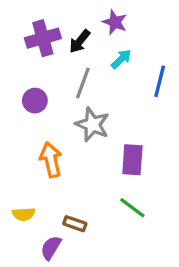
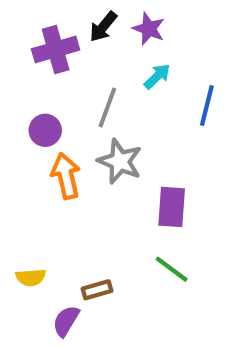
black arrow: (80, 41) -> (103, 27), moved
orange arrow: (51, 160) -> (66, 176), moved
brown rectangle: (75, 224) -> (97, 290), turned -35

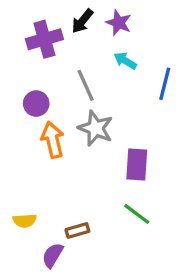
cyan arrow: (157, 76) -> (125, 61), turned -105
gray line: (107, 107) -> (86, 85), turned -44

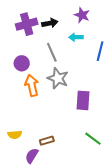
black arrow: (82, 21) -> (50, 23), moved, turned -140
purple star: (119, 23) -> (82, 15), moved
cyan arrow: (125, 61) -> (76, 37), turned -32
green line: (137, 214) -> (93, 139), moved

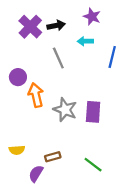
purple cross: (27, 24) -> (30, 27), turned -30
purple circle: (22, 63) -> (18, 77), moved
gray star: (58, 78) -> (65, 110), moved
green line: (93, 139) -> (93, 165), moved

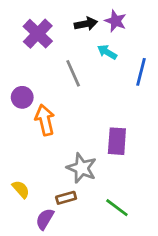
black arrow: (56, 26) -> (86, 24), moved
cyan arrow: (85, 41) -> (107, 52), turned 32
gray star: (65, 110) -> (82, 168), moved
yellow semicircle: (17, 150) -> (21, 189), turned -128

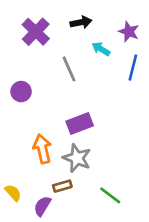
purple star: (116, 21) -> (129, 32), moved
orange arrow: (45, 120) -> (42, 149), moved
purple rectangle: (117, 141) -> (80, 124), moved, turned 65
yellow semicircle: (21, 189) -> (13, 193), moved

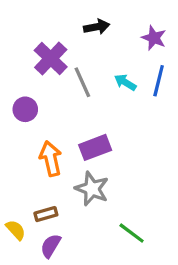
purple cross: (36, 32) -> (51, 59), moved
cyan arrow: (101, 49) -> (125, 82), moved
orange arrow: (42, 149) -> (51, 159), moved
brown rectangle: (62, 186) -> (46, 214), moved

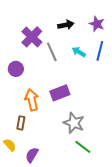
black arrow: (97, 27) -> (66, 25), moved
gray star: (92, 189) -> (74, 123), moved
brown rectangle: (46, 214) -> (21, 123), moved, turned -64

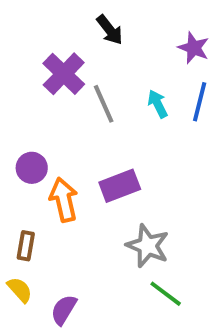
black arrow: (66, 25) -> (110, 30), moved, turned 63
cyan arrow: (79, 52) -> (158, 104), turned 32
purple circle: (16, 69) -> (32, 168), moved
brown rectangle: (21, 123) -> (26, 246), moved

